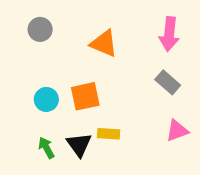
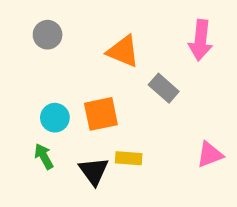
gray rectangle: (168, 82) -> (164, 88), moved
green arrow: (46, 148) -> (44, 156), moved

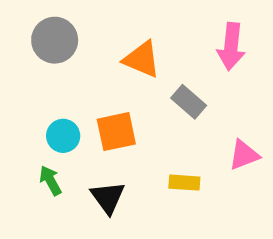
gray circle: (48, 35) -> (55, 40), size x1.4
pink triangle: (210, 155) -> (244, 155), moved
yellow rectangle: (129, 158) -> (184, 183), moved

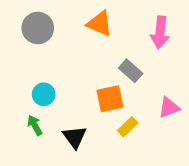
orange triangle: (142, 59) -> (100, 24), moved
orange square: (116, 132) -> (110, 99), moved
yellow rectangle: (184, 183) -> (128, 127), turned -48

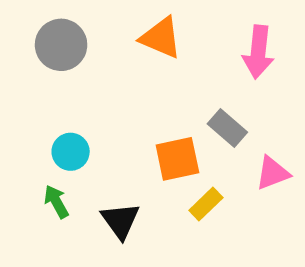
gray rectangle: (131, 71) -> (227, 128), moved

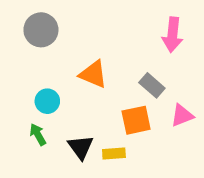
orange triangle: (161, 38) -> (93, 74), moved
orange square: (177, 159) -> (136, 120), moved
yellow rectangle: (206, 204) -> (114, 153), moved, turned 40

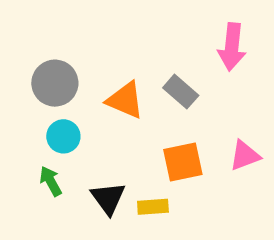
gray circle: (41, 30) -> (55, 83), moved
gray rectangle: (152, 85) -> (181, 92), moved

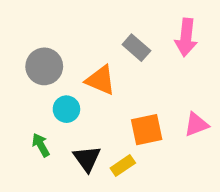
gray rectangle: (181, 92) -> (136, 48), moved
cyan circle: (63, 136) -> (66, 109), moved
yellow rectangle: (153, 207) -> (123, 166), turned -30

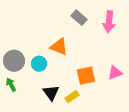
gray rectangle: (136, 48) -> (79, 18), moved
gray circle: (44, 66) -> (14, 61), moved
green arrow: (41, 145) -> (11, 85), moved

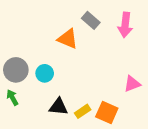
orange triangle: (59, 47) -> (68, 39), moved
orange square: (86, 76) -> (107, 112), moved, turned 36
black triangle: (51, 93) -> (58, 107), turned -48

